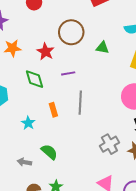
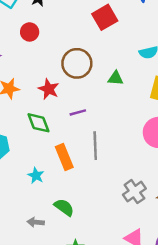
orange rectangle: (53, 110) -> (64, 157), size x1.5

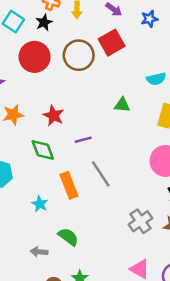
red circle: (30, 32) -> (35, 57), size x1.6
brown circle: (77, 63) -> (79, 55), moved
gray line: (95, 146) -> (101, 174), turned -32

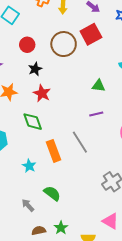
black star: (44, 22) -> (35, 69), moved
red circle: (35, 57) -> (27, 45), size x0.6
purple line: (83, 140) -> (96, 114), moved
gray arrow: (39, 252) -> (28, 205), turned 40

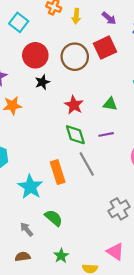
red circle: (27, 45) -> (35, 55), size x1.5
red star: (42, 93) -> (74, 105), moved
green diamond: (33, 122) -> (75, 135), moved
cyan star: (29, 166) -> (30, 187), size x1.6
brown semicircle: (39, 231) -> (23, 257), moved

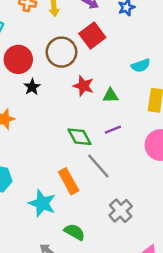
red star: (74, 105) -> (83, 86), moved
gray cross: (119, 209) -> (121, 211), moved

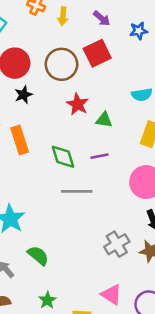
gray line: (98, 166) -> (77, 191), turned -60
orange rectangle: (69, 181) -> (20, 140), moved
gray cross: (121, 211) -> (117, 244), moved

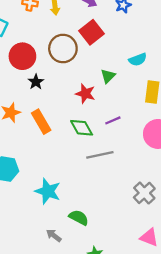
red star: (78, 104) -> (85, 94), moved
green triangle: (104, 120) -> (108, 76), moved, turned -42

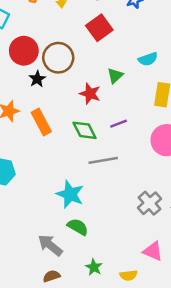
brown circle: (63, 48) -> (58, 58), moved
cyan star: (48, 191) -> (70, 194), moved
gray arrow: (54, 235) -> (50, 245), size x1.5

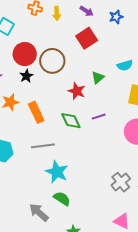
black star: (37, 79) -> (26, 76), moved
gray line: (103, 160) -> (43, 146), moved

